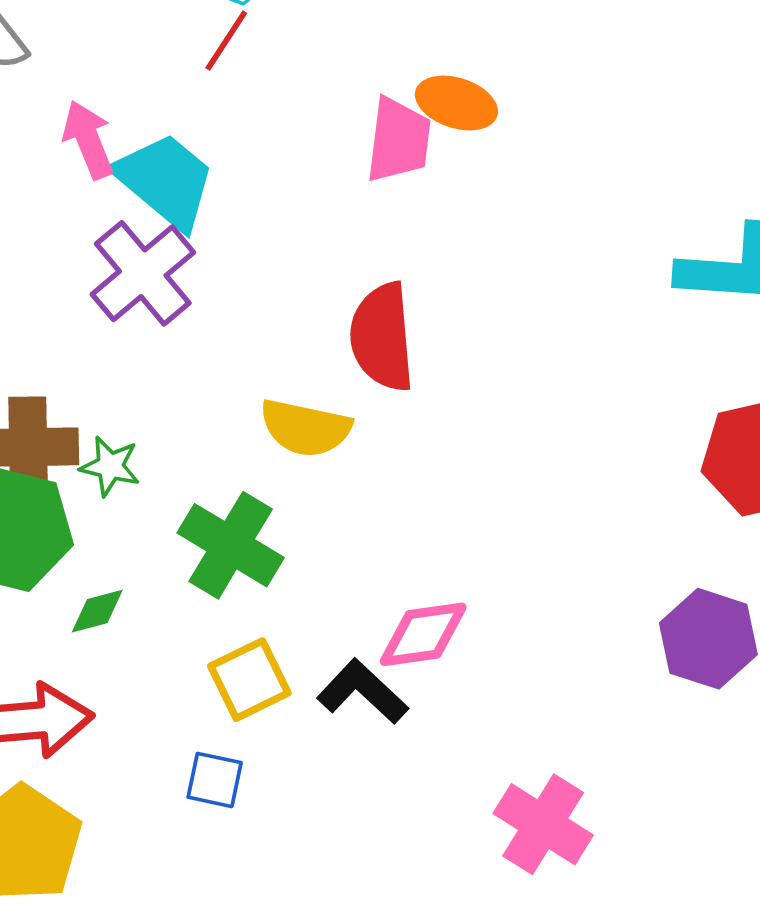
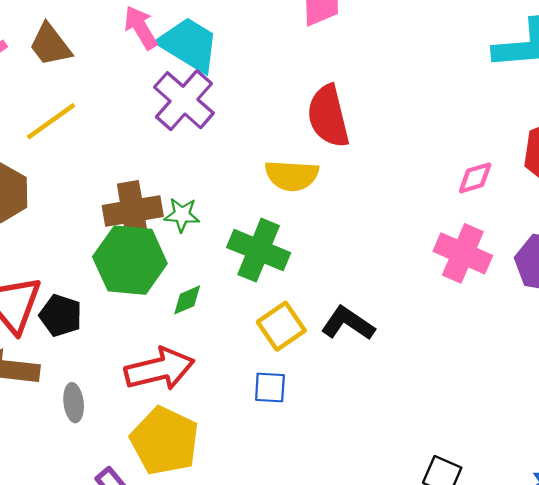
pink diamond: (423, 634) -> (475, 178), moved, size x0.7
pink cross: (543, 824) -> (463, 253), moved

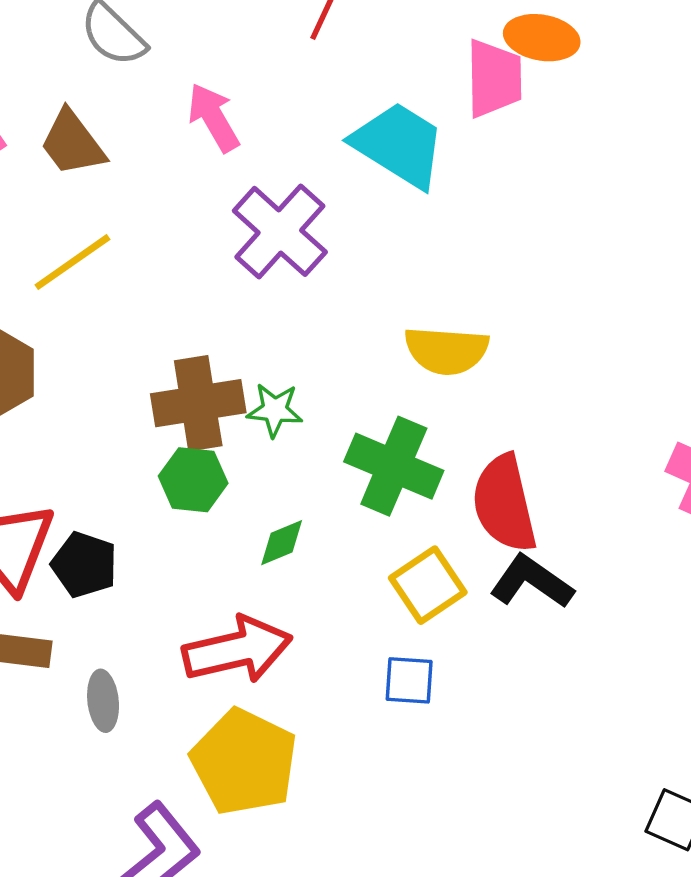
cyan trapezoid: (189, 44) -> (399, 145), moved
red semicircle: (328, 116) -> (504, 504), moved
green hexagon: (130, 260) -> (193, 480), size x0.6

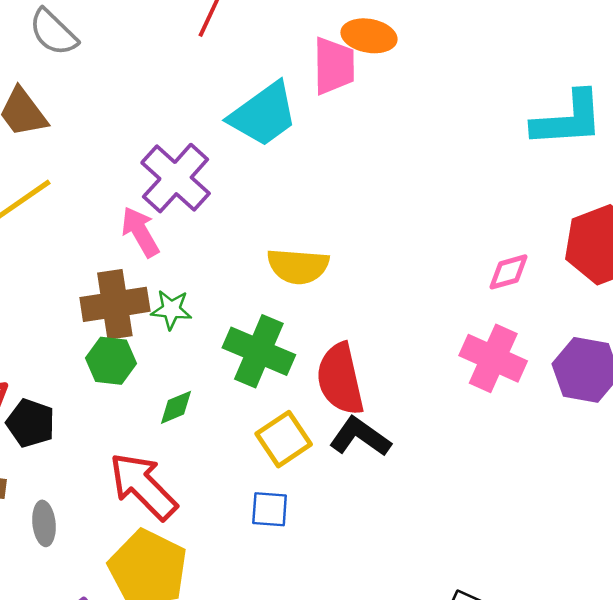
pink arrow: (214, 118) -> (140, 232), moved
cyan trapezoid: (399, 145) -> (263, 114), turned 112
red arrow: (237, 650) -> (143, 486), turned -122

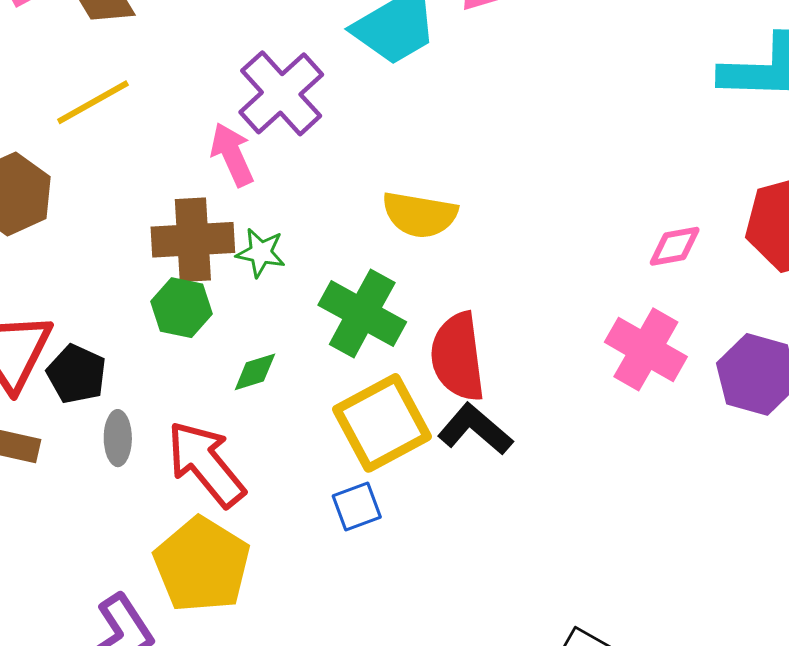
yellow square: (284, 439) -> (382, 423), size x1.4
blue square: (270, 509) -> (357, 506), turned -30
gray ellipse: (44, 523) -> (118, 438), moved

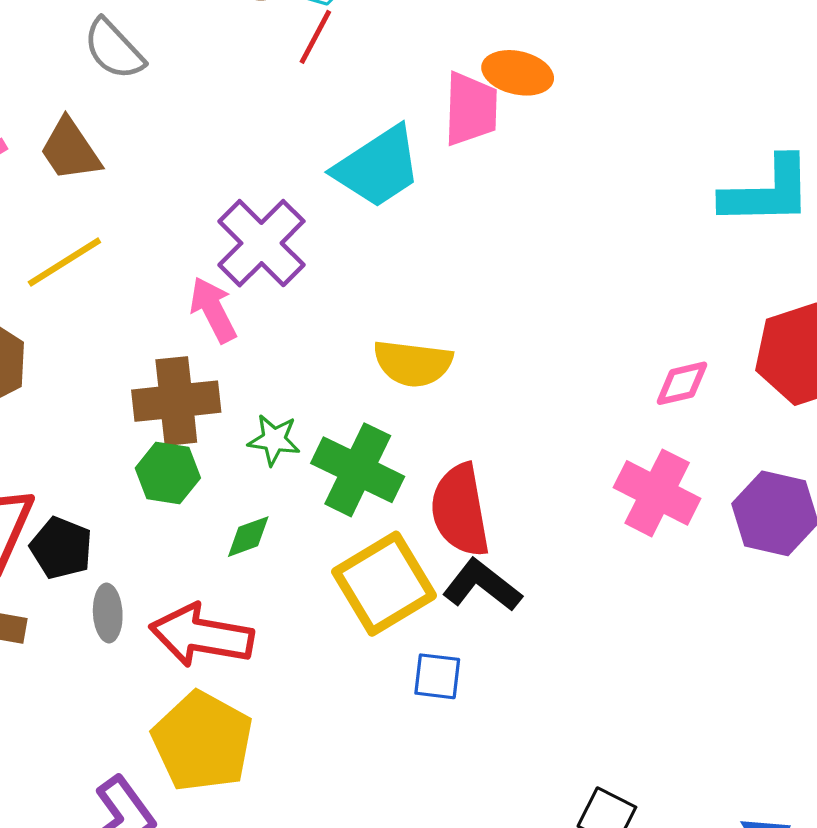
green star: (261, 253) -> (274, 440), moved
red arrow: (206, 464) -> (201, 635), turned -38
blue square: (357, 506) -> (437, 676), moved, turned 30

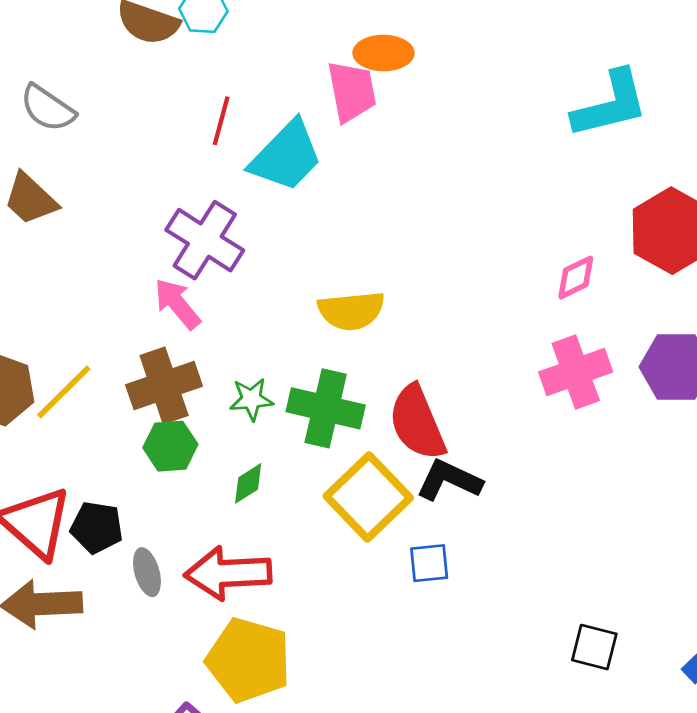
red line: (315, 37) -> (221, 121), moved
yellow line: (64, 262) -> (64, 392), moved
pink cross: (657, 493) -> (576, 372), turned -34

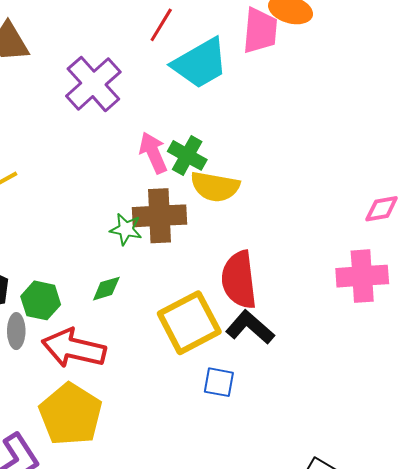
purple cross: (205, 240) -> (93, 84), moved
pink arrow: (177, 304) -> (153, 153), moved
brown cross: (164, 386) -> (160, 216), moved
green cross: (326, 408) -> (187, 155), moved, size x0.7
green hexagon: (170, 446) -> (41, 300), moved

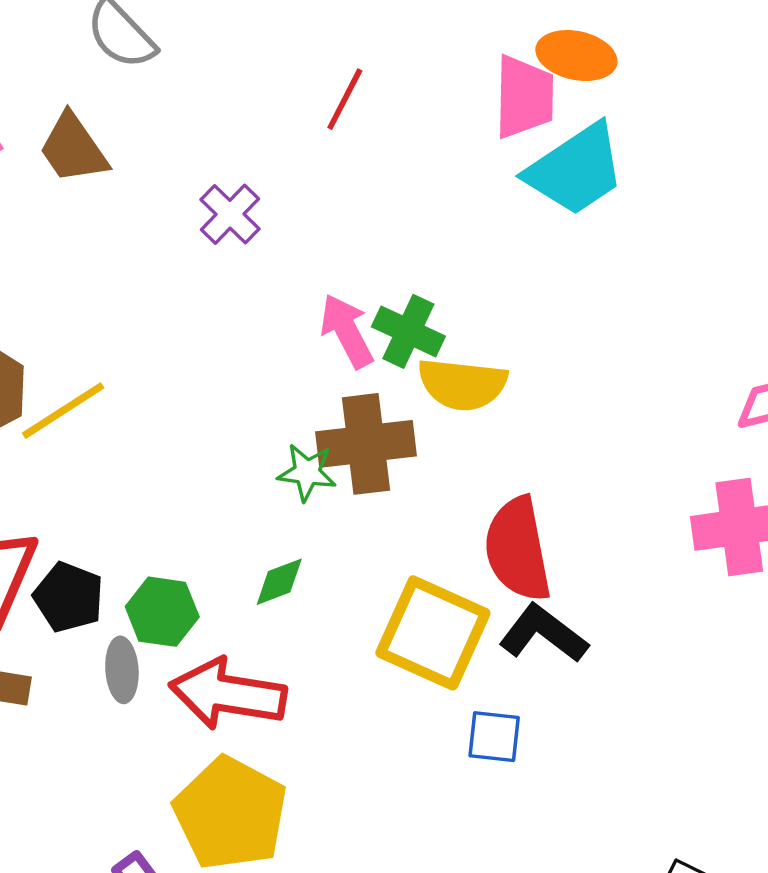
cyan trapezoid: (200, 63) -> (576, 170), moved
purple cross: (93, 84) -> (230, 214), size x0.6
yellow square: (189, 323) -> (433, 633), turned -34

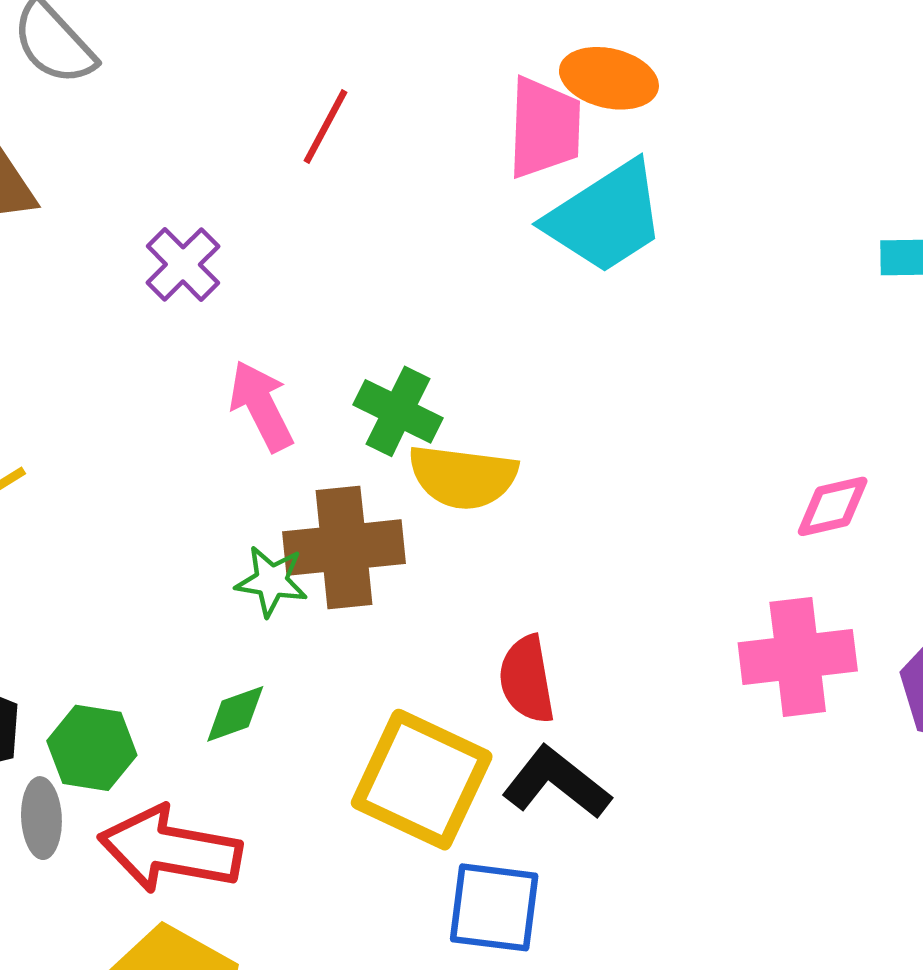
pink arrow: (347, 331) -> (261, 406), moved
red semicircle: (518, 549) -> (527, 679), size x0.7
blue square: (494, 737) -> (494, 907), size x1.4

